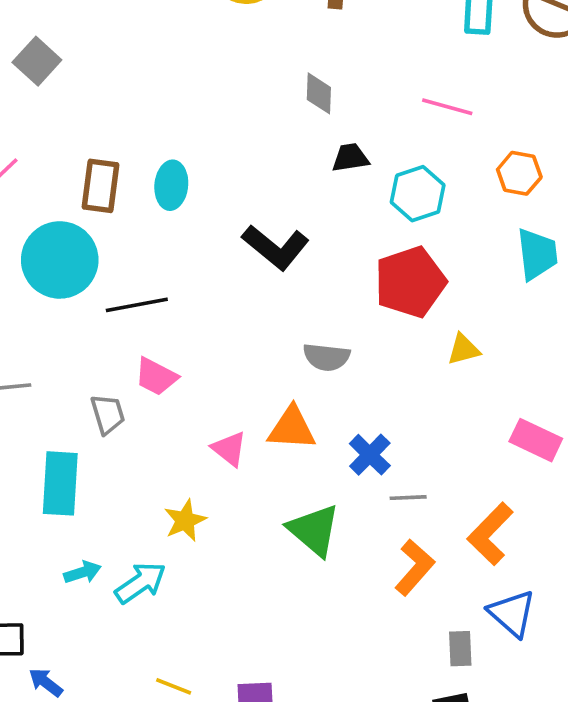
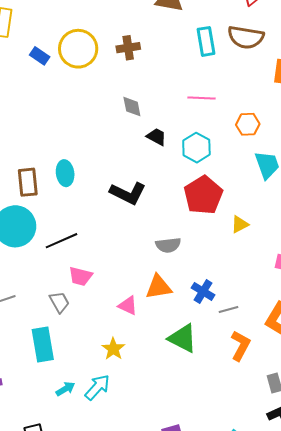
black trapezoid: (350, 158) -> (156, 137), turned 50

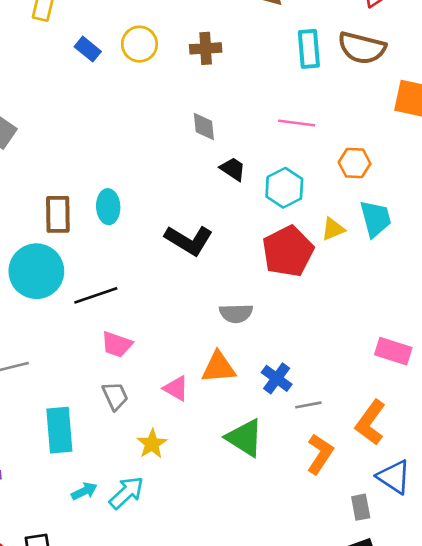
yellow circle: (78, 49) -> (139, 44), size x0.7
yellow triangle: (240, 224) -> (333, 229), moved
gray trapezoid: (59, 302) -> (115, 396), moved

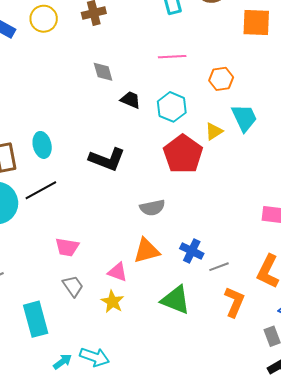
black line: (96, 295) -> (41, 190), moved
yellow star: (152, 444) -> (112, 302), moved
cyan arrow: (127, 493) -> (94, 357), turned 72

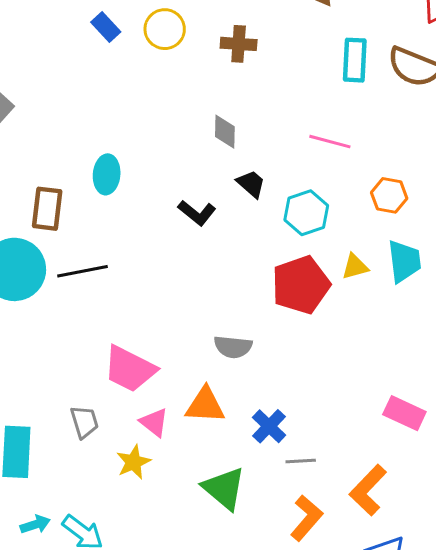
cyan ellipse: (42, 145) -> (107, 174), moved
black L-shape: (107, 159) -> (197, 213), moved, size x0.7
pink trapezoid: (67, 247) -> (130, 369), moved, size x1.5

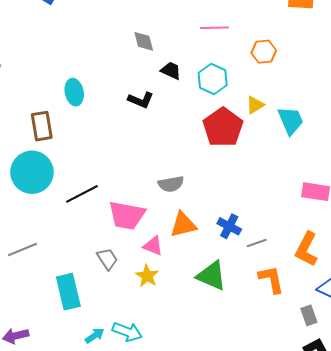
cyan trapezoid: (404, 261) -> (291, 121), moved
black line: (83, 271) -> (82, 194), moved
gray semicircle: (233, 347) -> (171, 184), moved
orange L-shape: (306, 518) -> (271, 279), turned -36

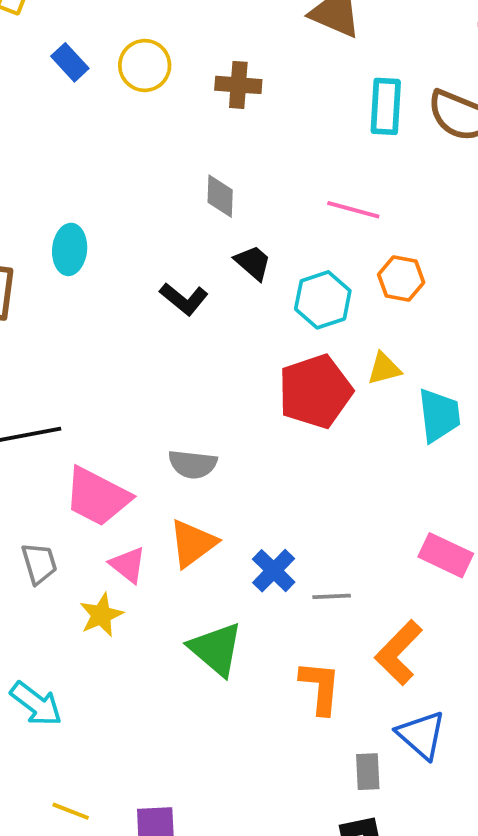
orange hexagon: (264, 52) -> (401, 279), moved
orange triangle: (183, 225) -> (193, 543), turned -40
gray line: (257, 243) -> (332, 596), moved

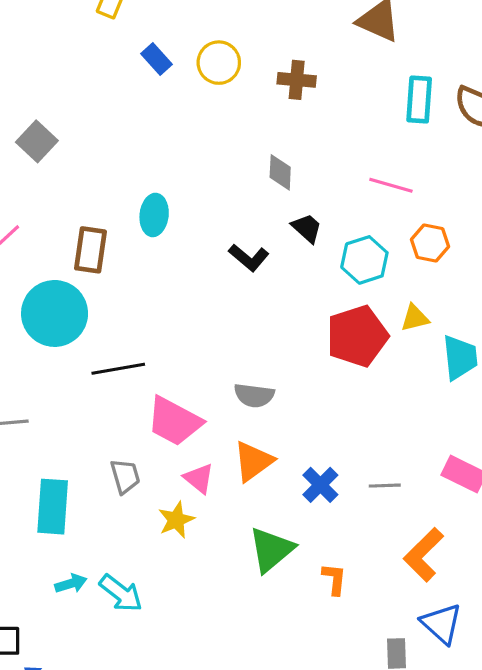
gray line: (332, 596) -> (385, 486), moved
green triangle: (216, 649) -> (271, 550), turned 39
orange L-shape: (320, 687) -> (334, 579), moved, size x0.7

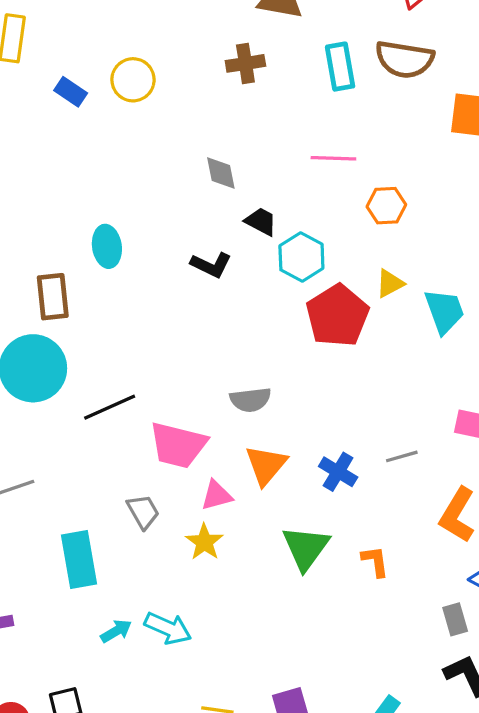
brown cross: (297, 80) -> (245, 63), moved
cyan hexagon: (364, 260) -> (301, 257), moved
pink triangle: (199, 478) -> (217, 495), turned -40

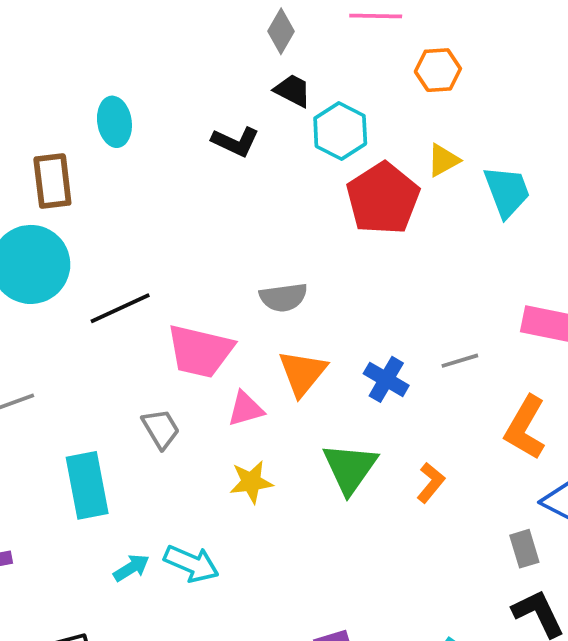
gray diamond: (221, 173) -> (281, 31), moved, turned 42
yellow star: (204, 542) -> (251, 482), moved, turned 30
orange L-shape: (375, 561) -> (431, 483), turned 48

